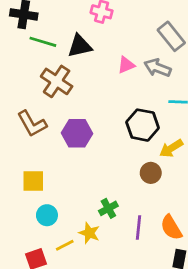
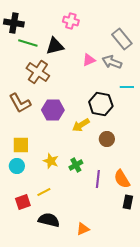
yellow arrow: (171, 148) -> (81, 125), moved
cyan circle: (47, 215) -> (17, 166), moved
yellow star: (89, 233) -> (51, 161), moved

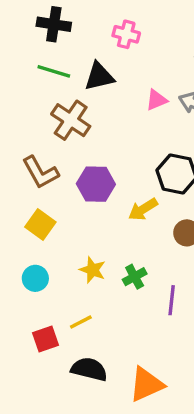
black cross: (14, 23) -> (54, 24), moved
yellow square: (21, 145) -> (40, 224), moved, turned 36
orange triangle: (83, 229) -> (146, 384), size x1.6

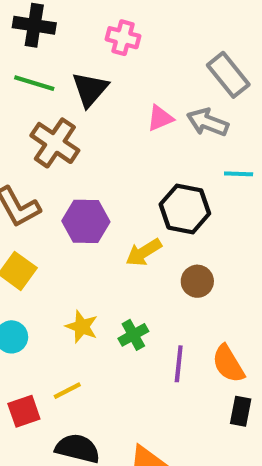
black triangle: (99, 76) -> (90, 89), turned -36

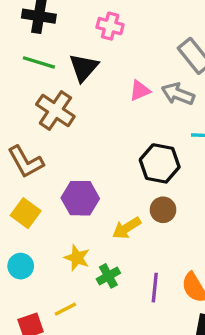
purple hexagon: (86, 221) -> (80, 198), moved
yellow arrow: (144, 252) -> (127, 228), moved
brown circle: (197, 281) -> (163, 210), moved
green cross: (133, 335) -> (108, 276), moved

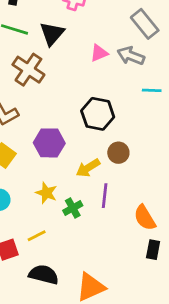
black hexagon: (160, 163) -> (98, 114), moved
purple line: (155, 288) -> (105, 196), moved

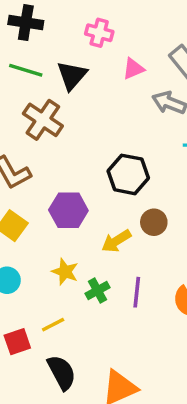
pink triangle: (99, 53) -> (133, 69), moved
purple line: (105, 196) -> (137, 292), moved
black semicircle: (44, 275) -> (62, 372), turned 48

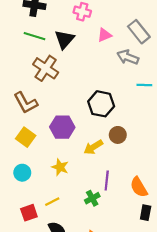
green cross: (97, 290) -> (92, 198), moved

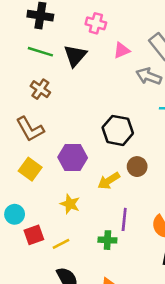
brown cross: (46, 68) -> (40, 89), moved, size x0.7
cyan circle: (22, 173) -> (15, 214), moved
green cross: (92, 198) -> (107, 240), turned 32
red square: (29, 213) -> (34, 235), moved

